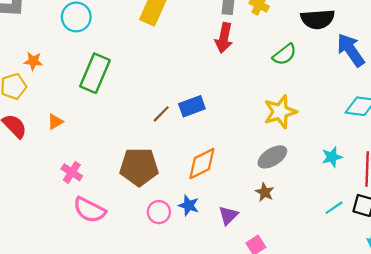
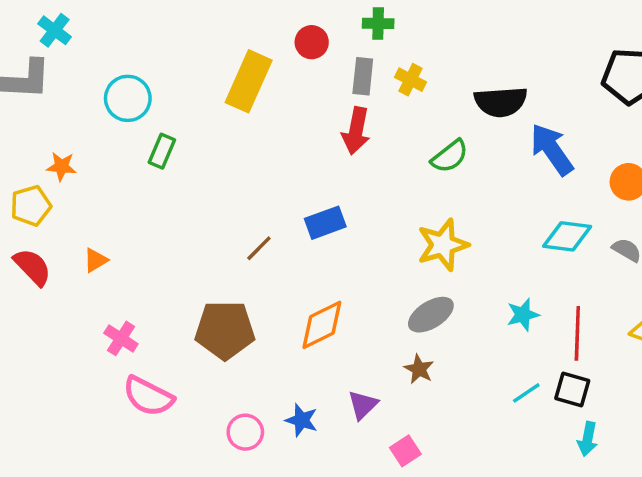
green rectangle: (95, 73) -> (162, 151), moved, size x0.6
blue rectangle: (192, 106) -> (325, 223), moved
blue star: (189, 205) -> (301, 420), moved
pink circle: (159, 212) -> (245, 432), moved

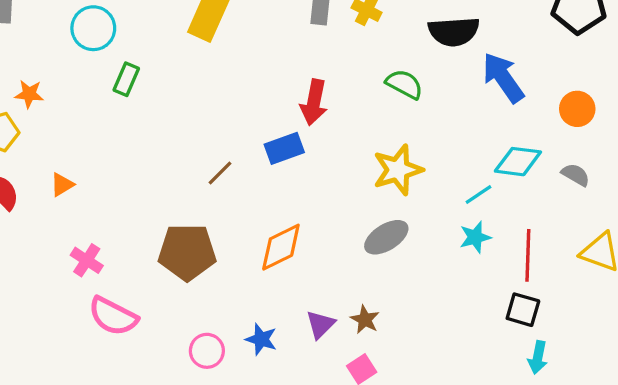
red arrow: (356, 131) -> (314, 102), moved
green semicircle: (450, 156) -> (404, 84), turned -114
brown star: (419, 369) -> (365, 320), moved
cyan line: (526, 393) -> (478, 194), moved

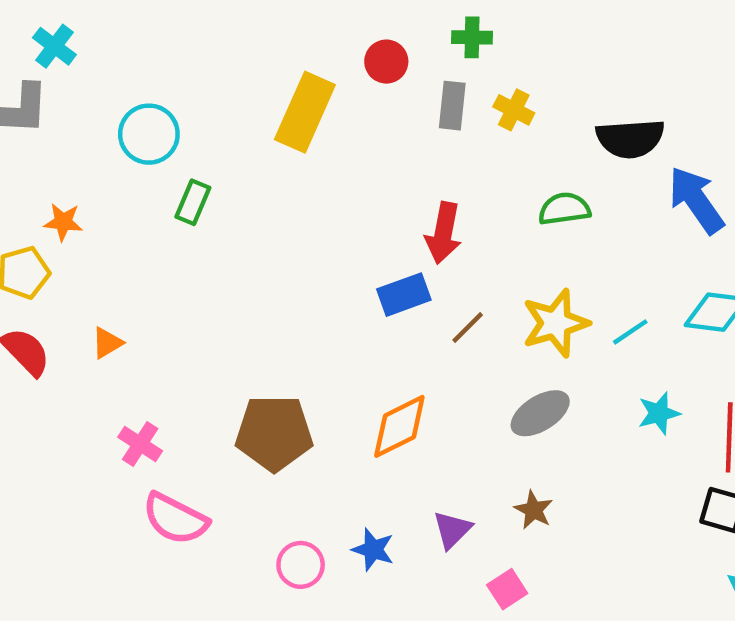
green semicircle: (404, 84) -> (564, 209), turned -36
brown line: (220, 173) -> (468, 328), moved
cyan line: (478, 194) -> (630, 332), moved
brown star: (365, 320) -> (534, 510), moved

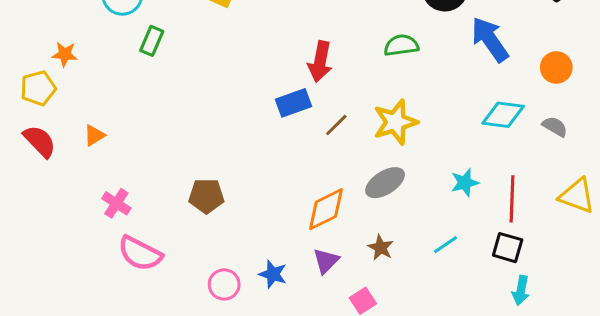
cyan line: (630, 332) -> (446, 245), moved
orange diamond: (399, 426) -> (326, 209), moved
brown pentagon: (274, 433) -> (206, 196), size x0.7

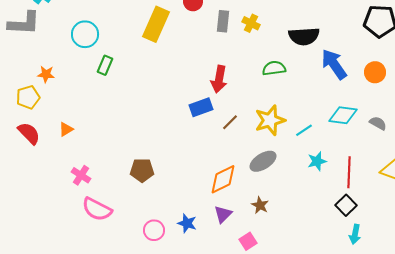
orange circle: (556, 67) -> (375, 72), moved
cyan line: (446, 245) -> (304, 130), moved
black square: (508, 248) -> (346, 205), turned 30

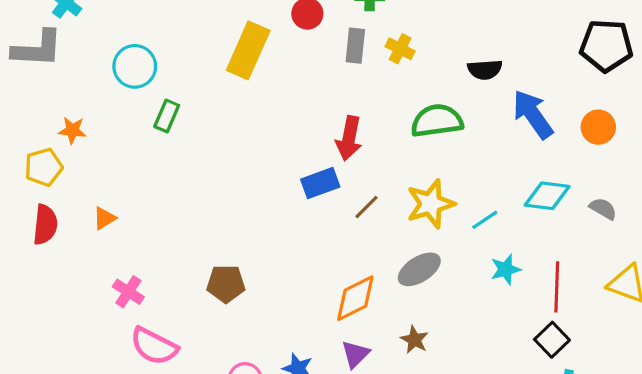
black semicircle: (304, 36) -> (485, 70), size x0.7
green semicircle: (274, 68) -> (437, 121), size x1.4
red semicircle: (29, 133) -> (45, 225), turned 50

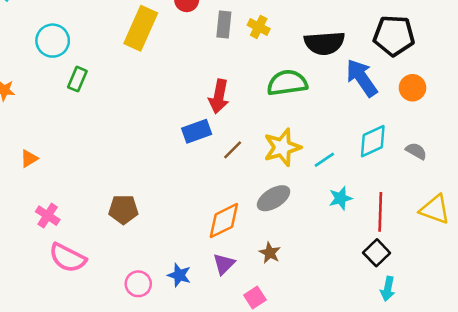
black pentagon: (606, 46) -> (394, 36), moved
black semicircle: (485, 70) -> (324, 43), size x1.5
cyan diamond: (547, 196) -> (373, 141), turned -32

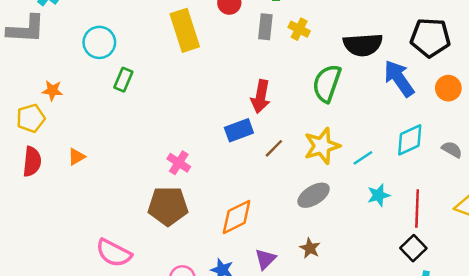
yellow rectangle: (141, 28) -> (185, 30), turned -42
green semicircle: (287, 83) -> (327, 83), turned -63
brown pentagon: (123, 209) -> (168, 206), size x1.4
pink cross: (48, 216) -> (179, 163), moved
orange diamond: (224, 221) -> (237, 217), moved

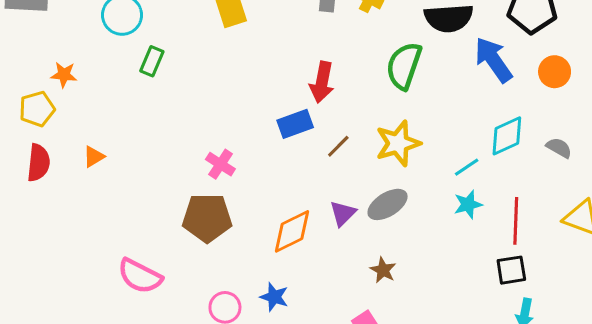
cyan line: (363, 158) -> (467, 167), moved
black square: (413, 248) -> (511, 270), turned 35
purple triangle: (265, 259) -> (343, 213), moved

